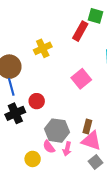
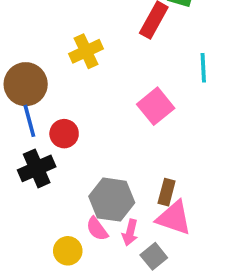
red circle: (37, 101) -> (64, 134), moved
gray square: (95, 162) -> (154, 256), moved

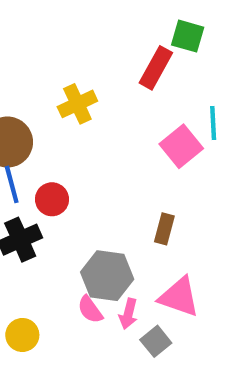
pink square: (156, 106) -> (181, 146), moved
brown rectangle: (167, 192) -> (164, 229), moved
yellow circle: (68, 251) -> (22, 335), moved

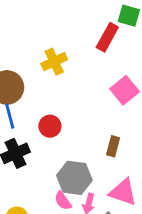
red circle: (52, 199) -> (50, 126), moved

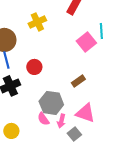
brown rectangle: (113, 146) -> (78, 81), turned 40

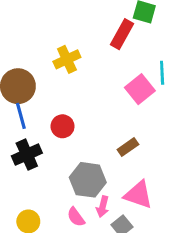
pink semicircle: (43, 119) -> (76, 217), moved

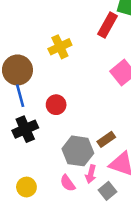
brown rectangle: (128, 147) -> (106, 139), moved

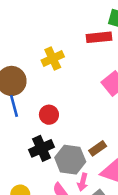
red rectangle: (108, 25) -> (99, 37), turned 55
black cross: (25, 129) -> (41, 148), moved

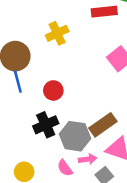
brown rectangle: (98, 148) -> (103, 125), size x1.5
pink arrow: (83, 182) -> (88, 159), turned -112

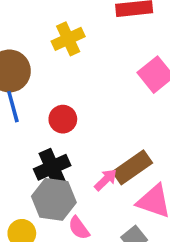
gray hexagon: (75, 136) -> (54, 199), moved
pink arrow: (88, 159) -> (106, 180), moved, turned -36

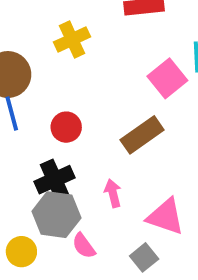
brown rectangle: (132, 167) -> (142, 135), moved
pink arrow: (106, 180) -> (113, 193), turned -60

